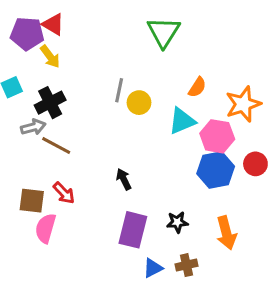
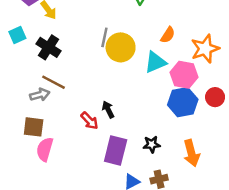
black cross: (50, 103) -> (48, 47), turned -30
yellow circle: (139, 103) -> (121, 47), size x1.5
gray arrow: (33, 127) -> (40, 95), moved
red arrow: (64, 193) -> (89, 121), moved

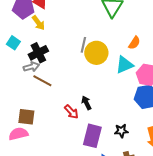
cyan square: (17, 35) -> (13, 43), turned -32
black cross: (48, 47) -> (38, 53), turned 30
gray arrow: (40, 95) -> (31, 67), moved
pink semicircle: (45, 149) -> (18, 134), moved, turned 60

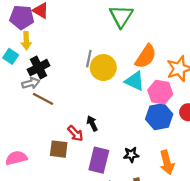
yellow arrow: (38, 23) -> (26, 41), moved, turned 35
orange semicircle: (134, 43) -> (146, 56), size x1.6
cyan triangle: (124, 65) -> (135, 81), turned 48
brown square: (26, 117) -> (59, 149), moved

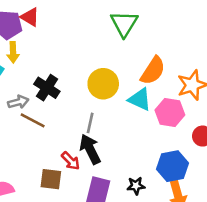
gray line: (89, 59) -> (90, 123), moved
black cross: (39, 68) -> (47, 88), moved, turned -30
blue hexagon: (159, 117) -> (172, 166), moved
black arrow: (92, 123) -> (90, 149), size x1.6

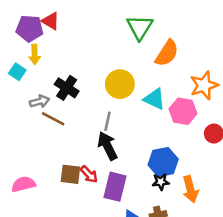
orange semicircle: (153, 71) -> (167, 53), moved
red arrow: (71, 161) -> (89, 174), moved
blue hexagon: (172, 166) -> (163, 162), moved
black star: (136, 186) -> (161, 182), moved

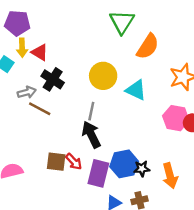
red triangle: (51, 21) -> (40, 52), moved
pink hexagon: (183, 111) -> (176, 118), moved
blue hexagon: (163, 162) -> (124, 164), moved

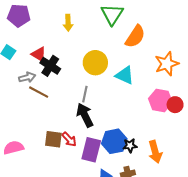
yellow arrow: (22, 48) -> (68, 23), moved
red triangle: (40, 52) -> (39, 54), moved

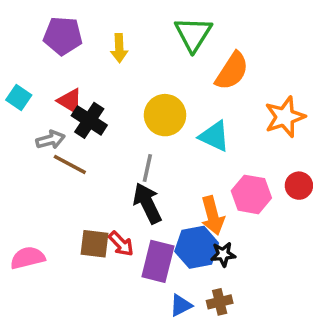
purple pentagon: (19, 15) -> (63, 36), moved
pink hexagon: (160, 100) -> (251, 194), moved
orange arrow: (155, 152) -> (213, 216), moved

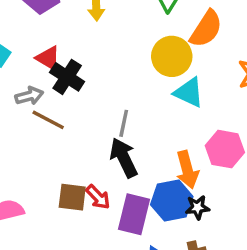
yellow circle: (165, 115) -> (172, 56), moved

